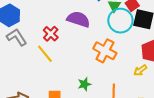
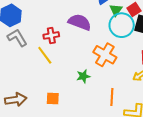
red cross: (51, 34) -> (51, 35), turned 35
green star: (84, 84) -> (83, 76), moved

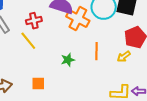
orange cross: (105, 55) -> (78, 19), moved
orange line: (112, 97) -> (97, 51), moved

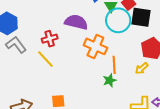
orange cross: (78, 19) -> (95, 46), moved
green star: (68, 60) -> (110, 80), moved

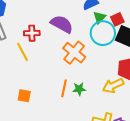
orange line: (114, 65) -> (64, 88), moved
yellow arrow: (142, 68) -> (113, 86), size x1.5

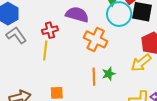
yellow line: (23, 52) -> (45, 50), turned 48

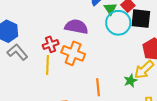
orange cross: (96, 39) -> (73, 53), moved
green star: (109, 74) -> (130, 81), moved

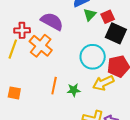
cyan circle: (118, 23) -> (93, 57), moved
green star: (130, 81) -> (74, 90), moved

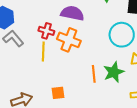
red cross: (22, 30) -> (46, 31), turned 35
green star: (74, 90) -> (114, 72), size x1.5

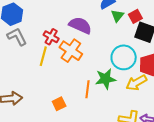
green star: (114, 72) -> (106, 79), moved
orange square: (58, 93) -> (59, 104), moved, turned -32

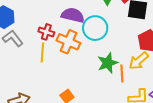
cyan circle: (124, 57) -> (95, 28), moved
orange line: (88, 89) -> (122, 74), moved

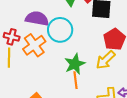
orange cross: (68, 42) -> (34, 45), turned 35
orange line: (122, 74) -> (75, 80), moved

